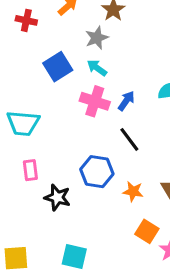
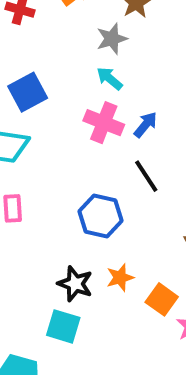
blue square: (58, 67) -> (28, 92), moved
orange star: (133, 191) -> (120, 278), moved, turned -30
black star: (57, 197) -> (75, 284), moved

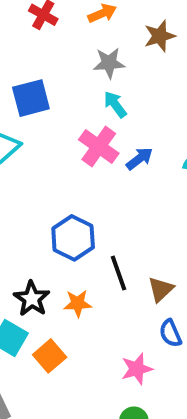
gray star: (112, 39) -> (109, 63), moved
black line: (146, 176) -> (119, 273), moved
orange square: (162, 299) -> (50, 356), moved

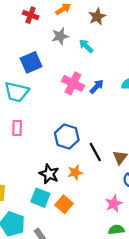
gray star: (109, 63) -> (60, 36), moved
cyan arrow: (115, 104) -> (86, 46), moved

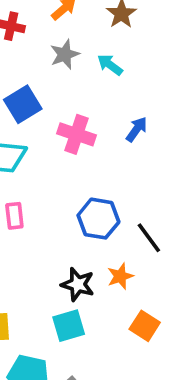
pink cross: (73, 83) -> (77, 134), moved
cyan square: (40, 198) -> (69, 326), turned -30
orange square: (64, 204) -> (145, 326), moved

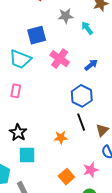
blue hexagon: (98, 219) -> (82, 96), moved
black star: (78, 284) -> (18, 133), moved
orange square: (145, 326) -> (66, 177), moved

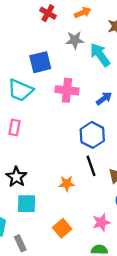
cyan arrow: (87, 28) -> (100, 55), size x1.5
pink cross: (60, 59) -> (67, 90), turned -30
orange square: (66, 177) -> (62, 228), moved

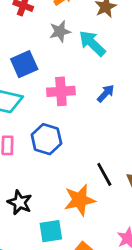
blue hexagon: (92, 135) -> (46, 139), moved
orange star: (67, 184) -> (80, 200), size x1.6
cyan square: (27, 204) -> (51, 231), moved

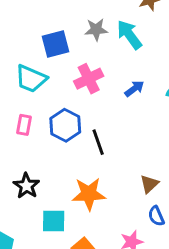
gray star: (60, 31) -> (96, 30), moved
pink cross: (61, 91) -> (89, 79), turned -32
black line: (104, 174) -> (98, 142), moved

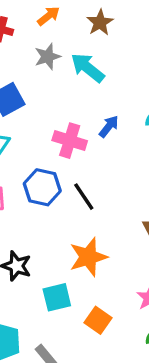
gray star: (96, 30) -> (48, 57), moved
pink cross: (89, 79) -> (70, 141), moved, turned -32

